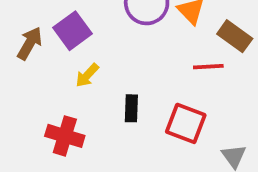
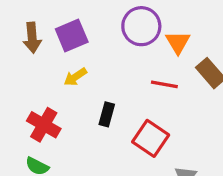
brown arrow: (30, 43) -> (32, 38), turned 132
red line: (208, 67) -> (164, 84), moved

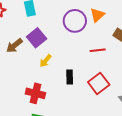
brown arrow: (32, 38) -> (14, 46), turned 72
orange triangle: (178, 42) -> (97, 15), moved, turned 35
red square: (151, 138) -> (99, 83), turned 35

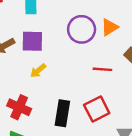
purple square: (37, 38) -> (32, 41), turned 30
black rectangle: (70, 77) -> (62, 113), moved, size x1.5

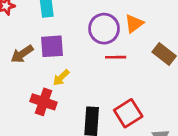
red line: (102, 69) -> (116, 57), moved
red cross: (19, 107) -> (44, 102), moved

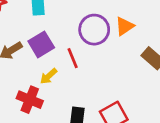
purple square: (52, 46) -> (41, 44), turned -30
red line: (116, 57) -> (73, 58), moved, turned 66

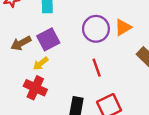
red line: (73, 58) -> (97, 68), moved
yellow arrow: (49, 76) -> (41, 64), moved

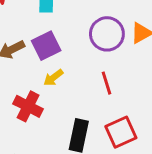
yellow arrow: (41, 64) -> (53, 78), moved

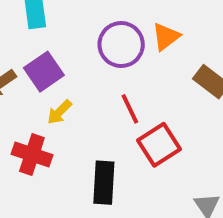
red square: (121, 132) -> (159, 145), moved

